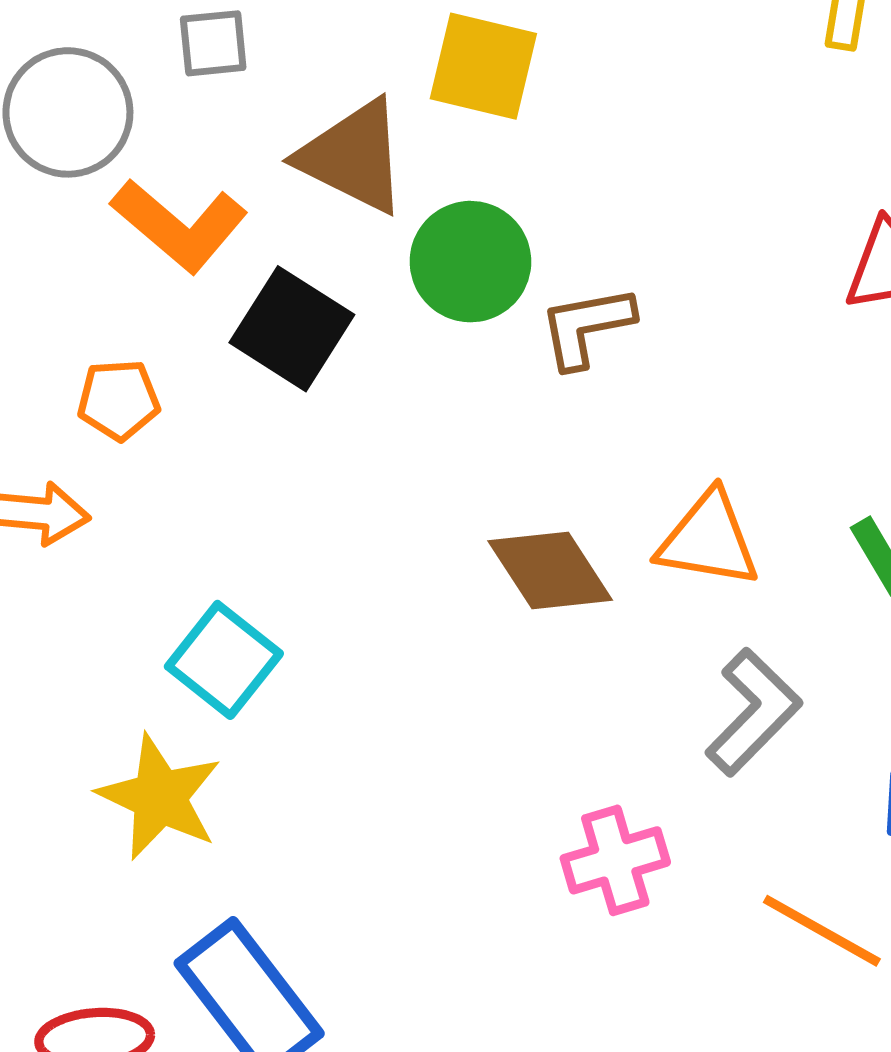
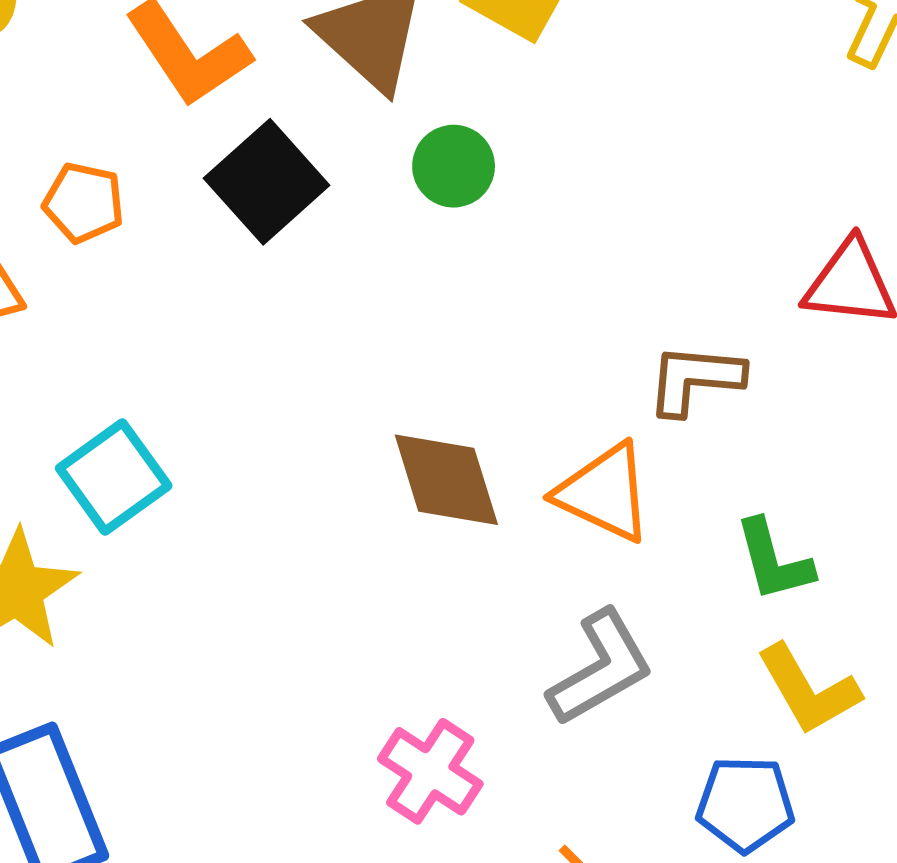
green circle: (470, 262) -> (454, 166), size x0.7
brown L-shape: (587, 327) -> (695, 379), moved
pink cross: (615, 860) -> (430, 771), turned 34

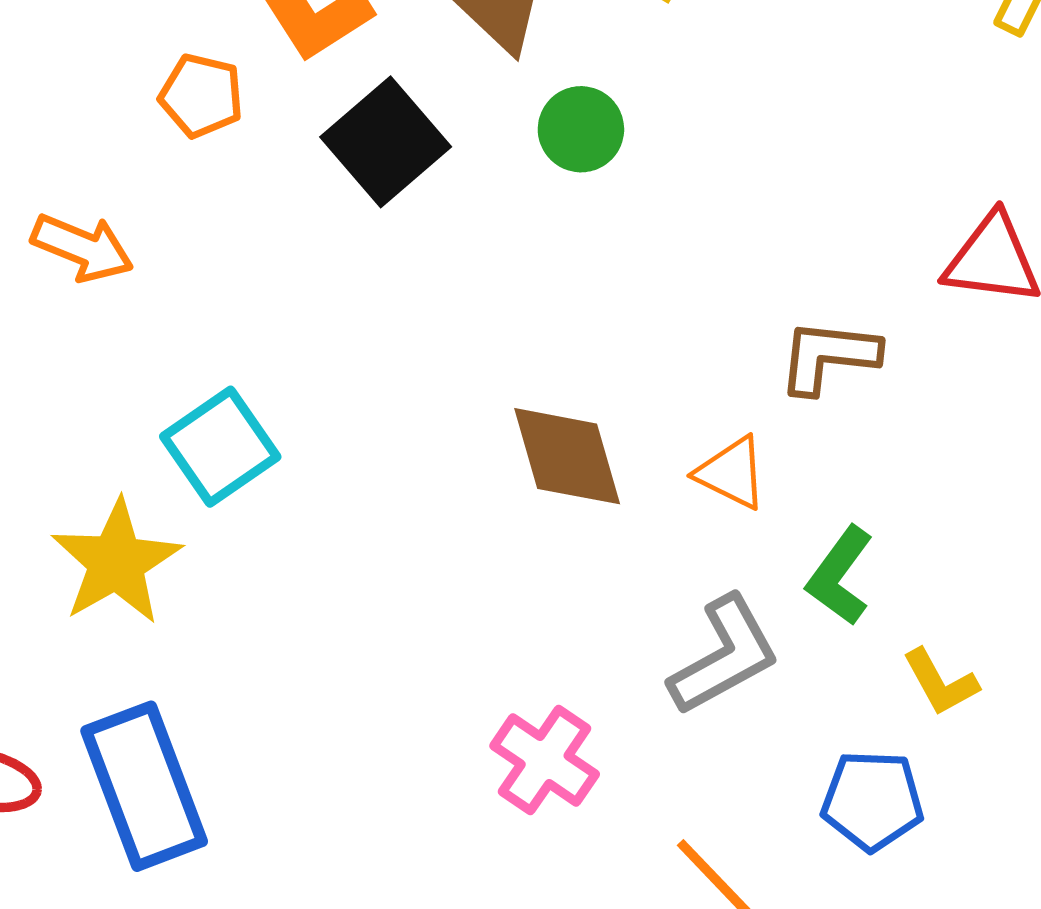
orange pentagon: (84, 203) -> (201, 96), moved
orange triangle: (604, 493) -> (732, 473), size x0.7
green L-shape: (774, 560) -> (840, 576), moved, turned 50
yellow L-shape: (808, 690) -> (940, 682), size x0.7

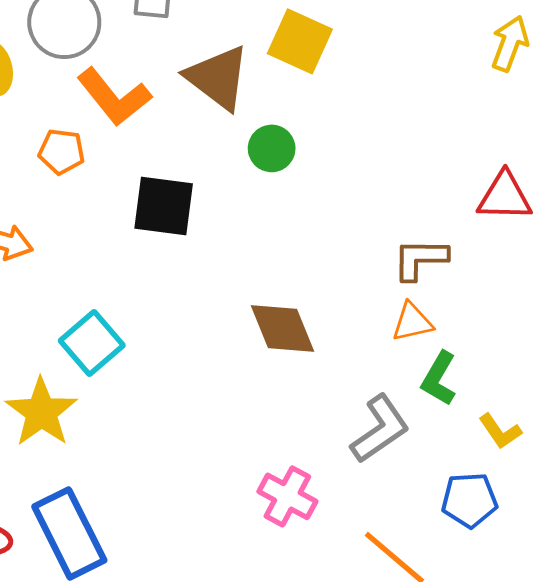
black square: (386, 142) -> (164, 206), moved, turned -36
orange triangle: (732, 473) -> (412, 322), moved, turned -33

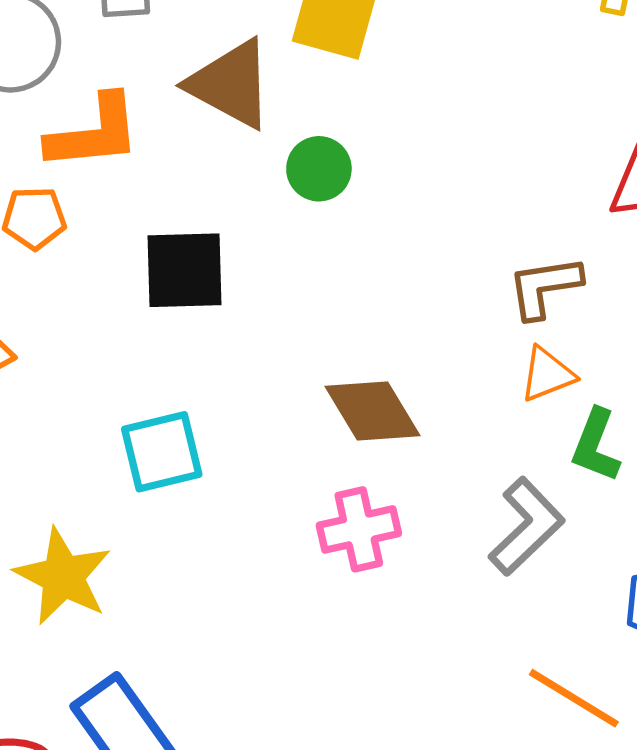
orange L-shape: (114, 97) -> (94, 133), turned -48
cyan square: (92, 343) -> (162, 452), moved, turned 36
pink cross: (287, 496) -> (359, 529), moved, turned -32

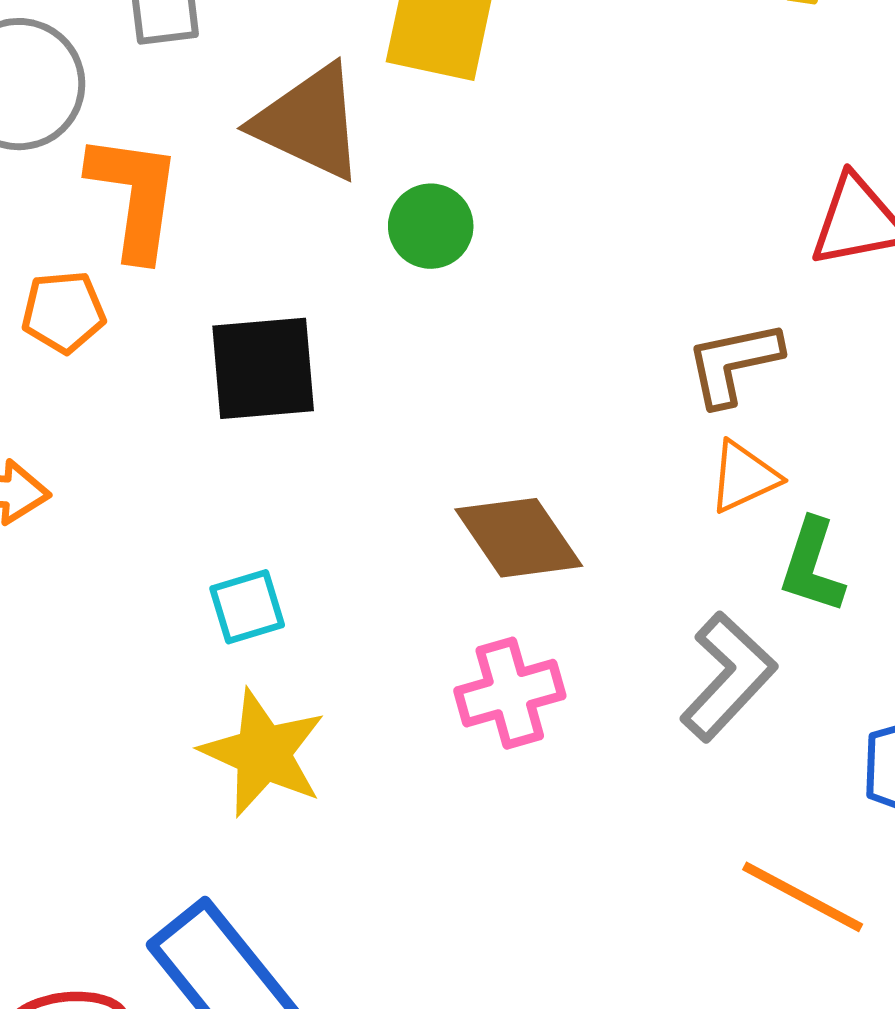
orange L-shape: (94, 133) -> (135, 196), turned -73
cyan square: (162, 452) -> (247, 607), size x0.7
yellow star: (63, 576) -> (263, 753), moved

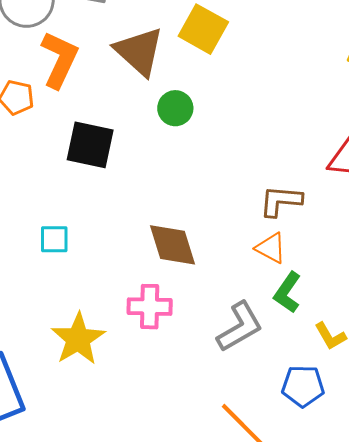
orange triangle: (744, 477) -> (271, 248), turned 36
yellow star: (263, 753) -> (78, 339), moved

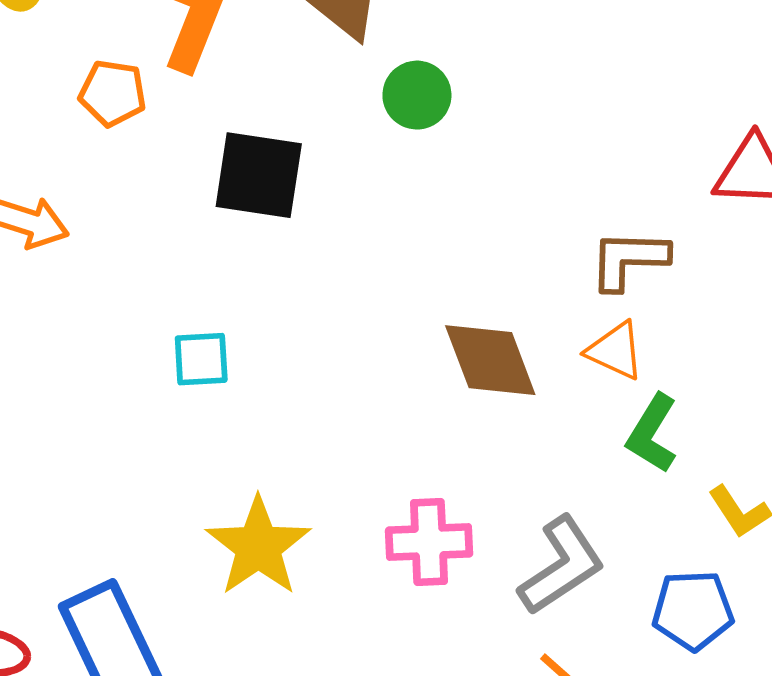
brown diamond: (172, 245) -> (490, 360), moved
pink cross: (150, 307) -> (429, 542), moved
gray L-shape: (240, 327) -> (562, 566), moved

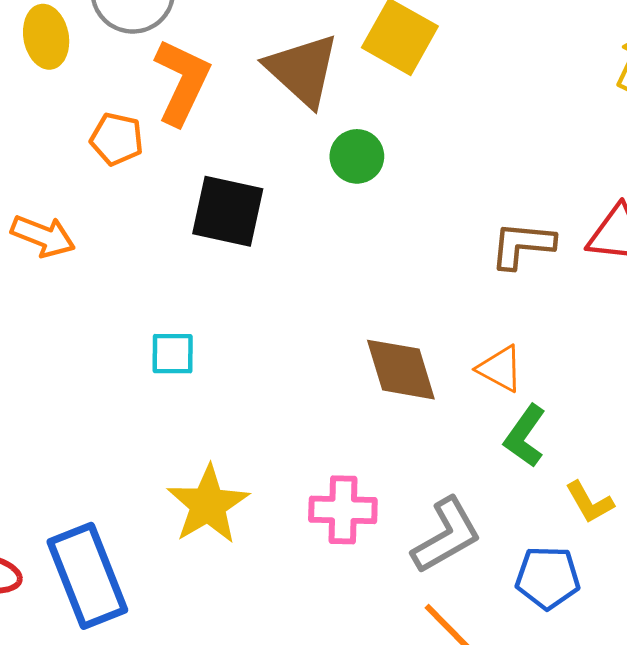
brown L-shape: (629, 260) -> (522, 245), moved

